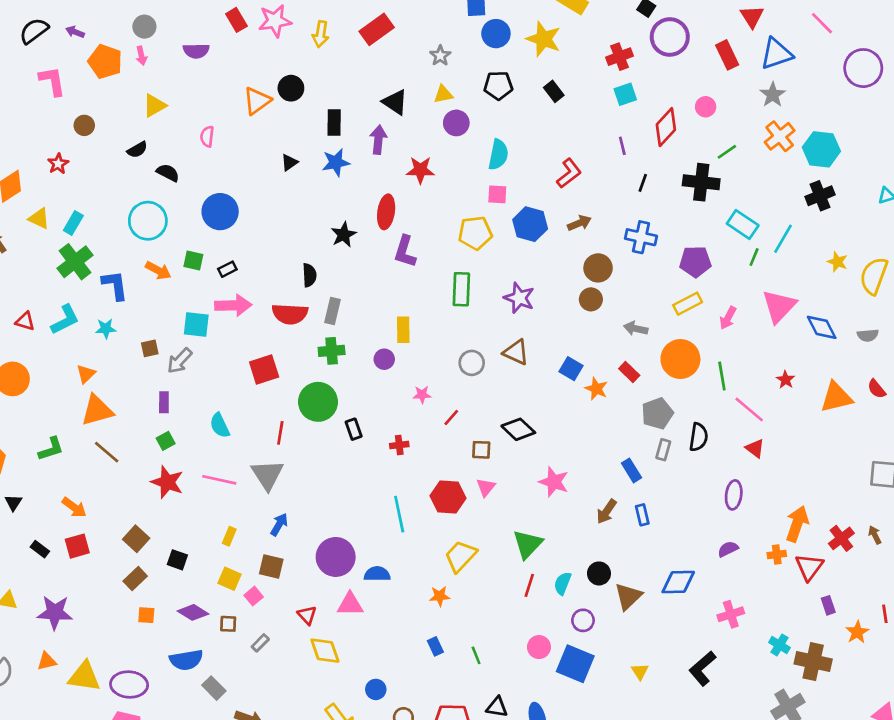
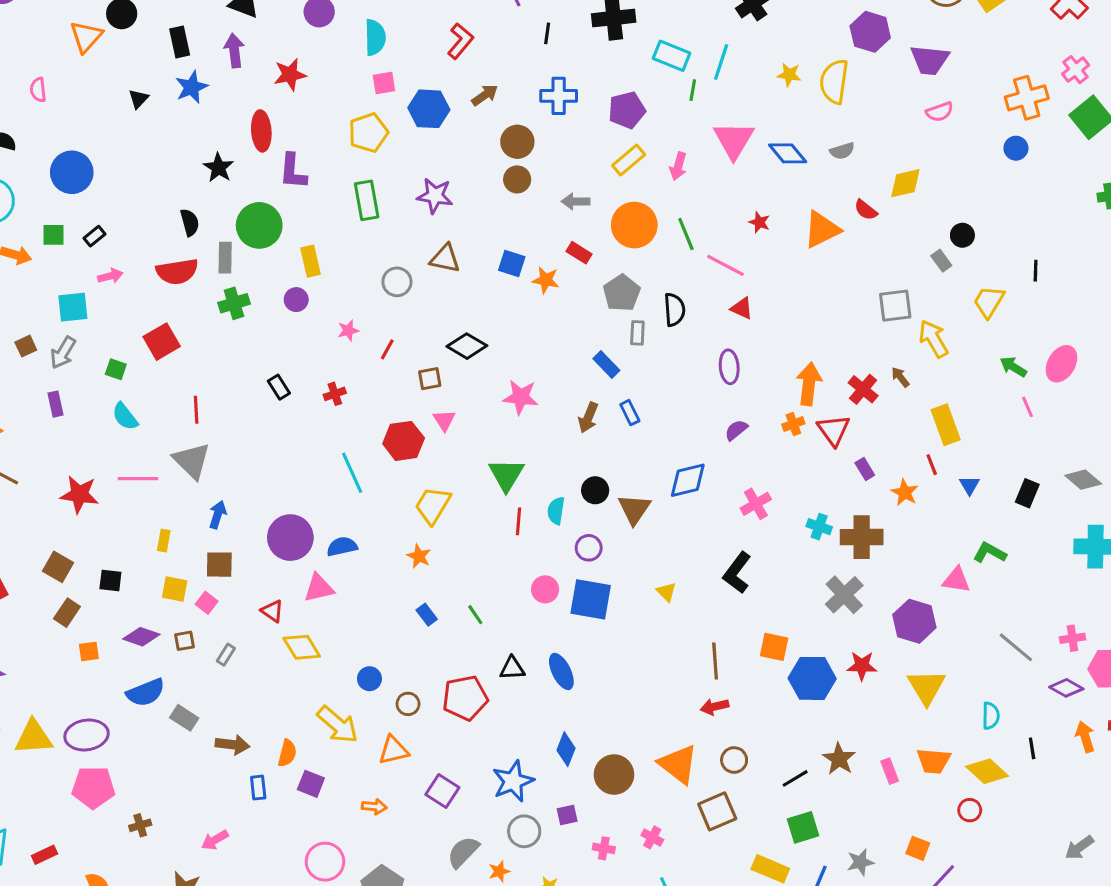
pink arrow: (233, 305) -> (110, 276), size x0.6
green circle: (318, 402) -> (259, 225), moved
green square: (166, 441) -> (116, 369), moved, turned -30
orange star: (440, 596) -> (419, 556), turned -30

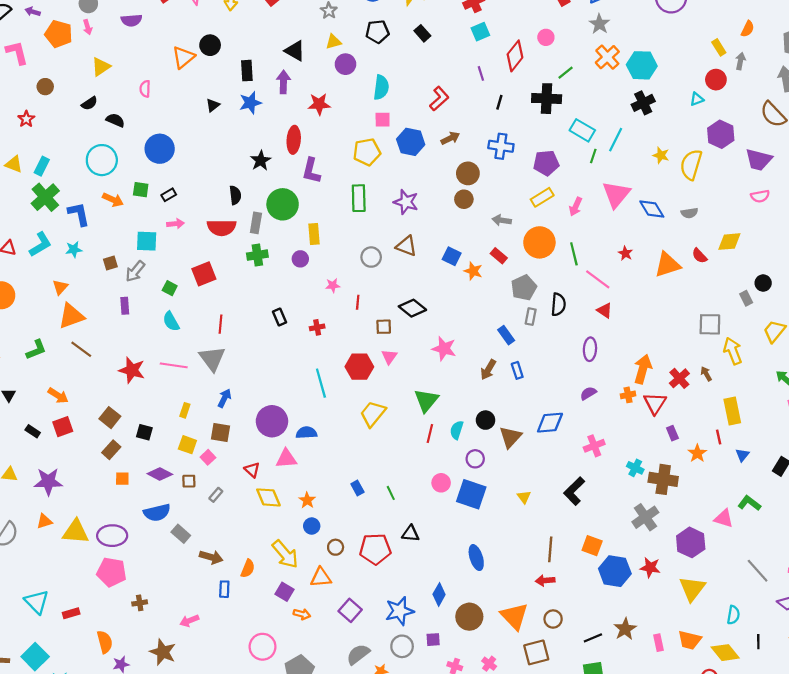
red line: (387, 349) -> (358, 302), turned -32
orange star: (419, 556) -> (307, 500), moved
blue ellipse: (561, 671) -> (476, 558), moved
purple square: (311, 784) -> (284, 592), moved

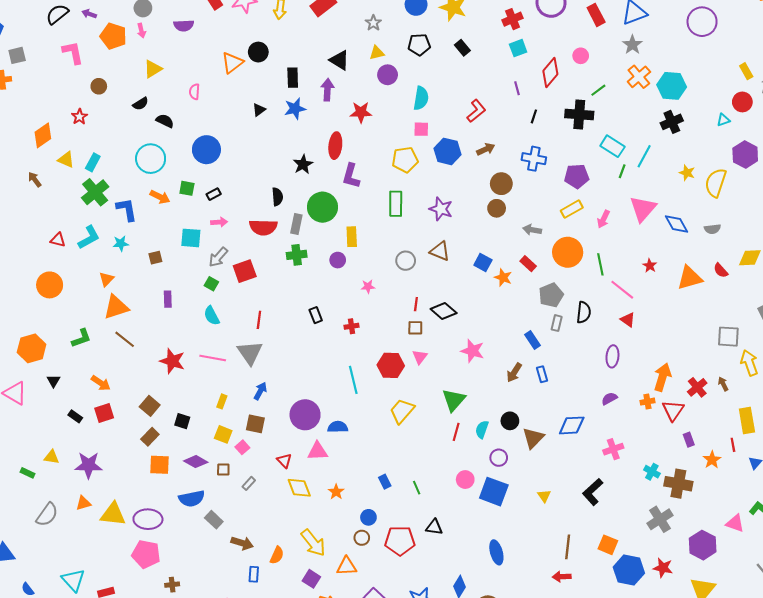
gray arrow: (135, 271) -> (218, 257), moved
red line: (358, 302) -> (416, 304), moved
orange square: (122, 479) -> (160, 465), size x1.5
blue circle: (312, 526) -> (368, 517), moved

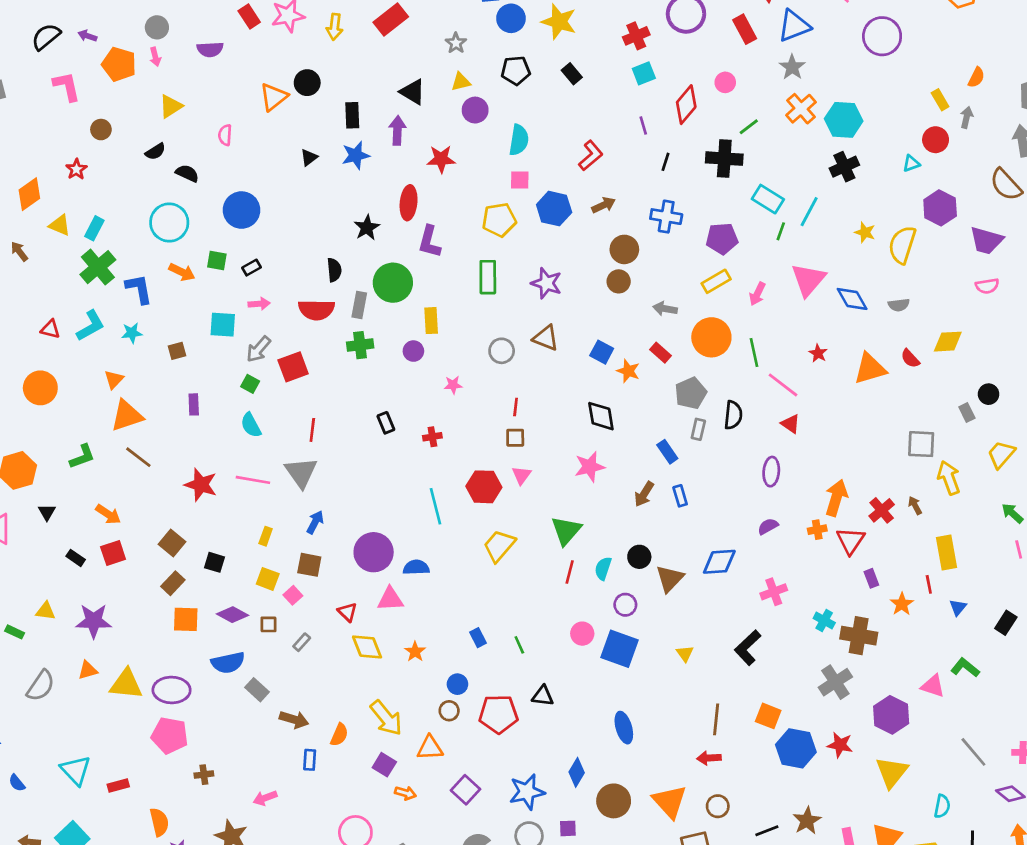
black diamond: (444, 311) -> (601, 416), moved, turned 40
pink star: (472, 351) -> (590, 467), turned -30

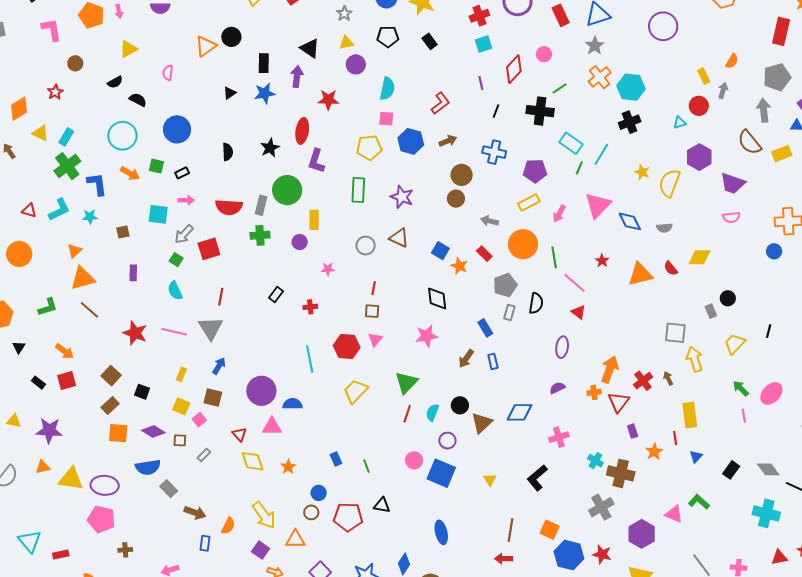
black semicircle: (334, 270) -> (228, 152), moved
black rectangle: (386, 423) -> (276, 295), turned 56

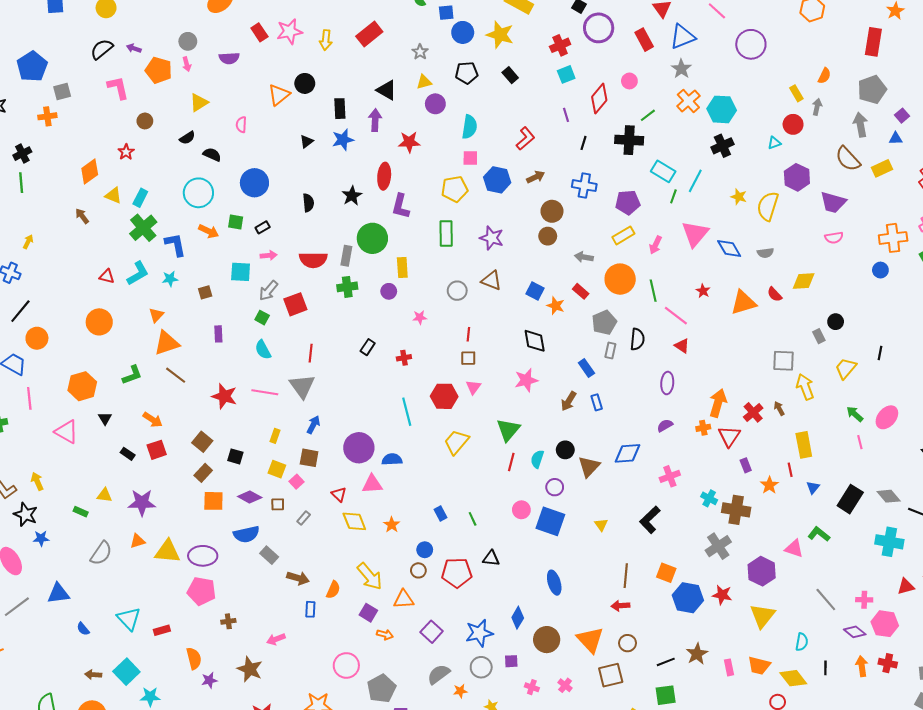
black rectangle: (731, 470) -> (850, 499), size x1.5

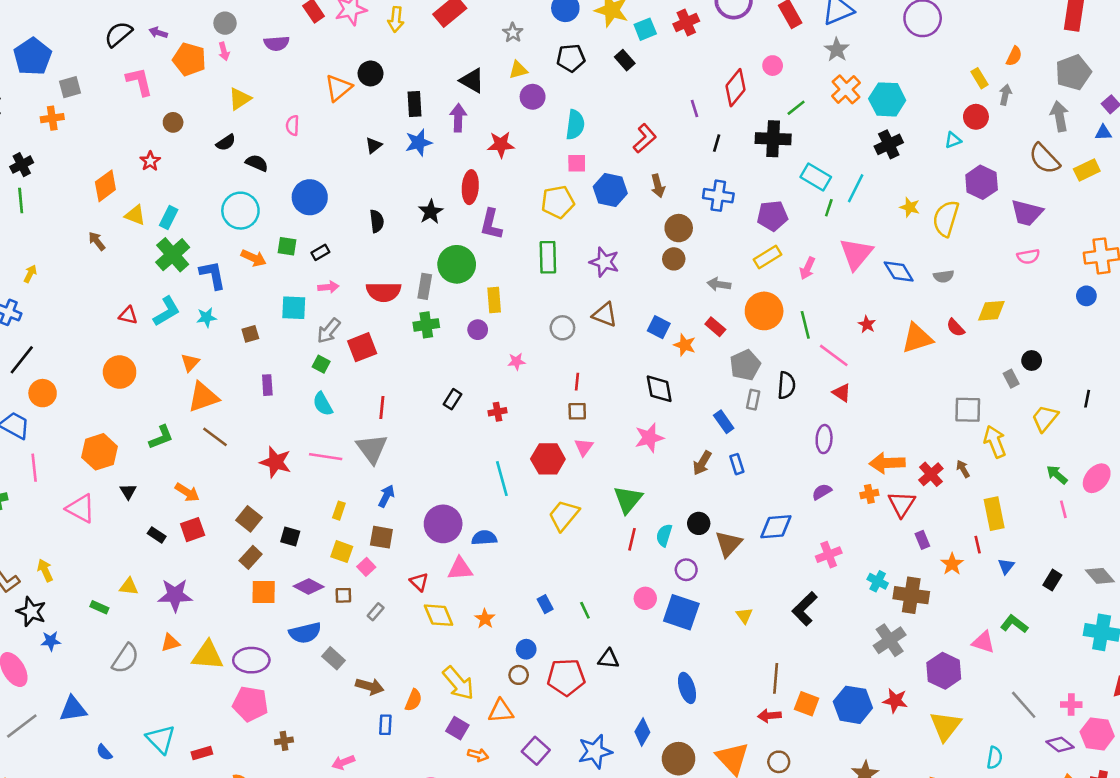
cyan square: (566, 74) -> (645, 29), moved
brown arrow: (536, 177) -> (658, 186), turned 102
orange arrow: (718, 403) -> (887, 463), turned -108
black rectangle: (850, 499) -> (1052, 580), size x0.6
orange square: (666, 573) -> (807, 704), moved

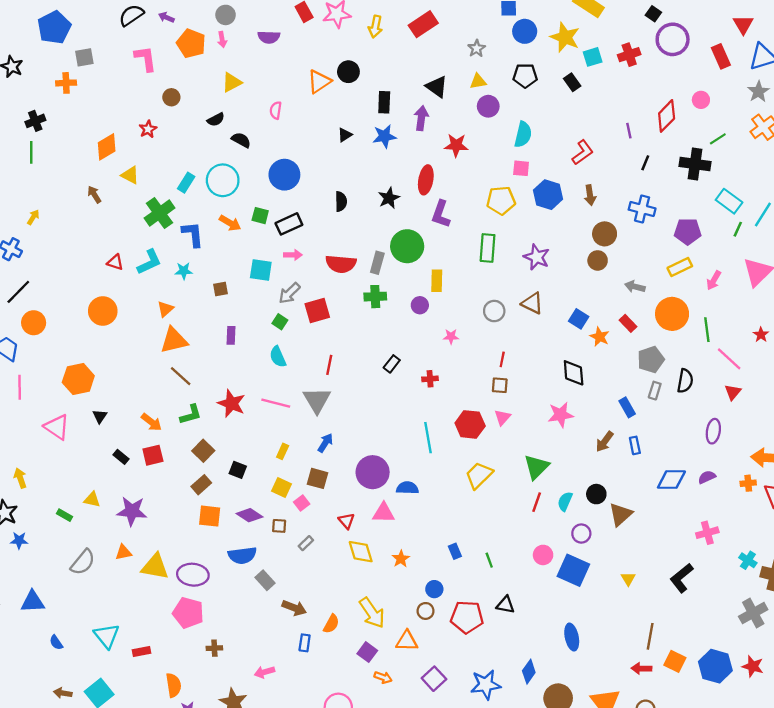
cyan rectangle: (169, 217) -> (186, 183), moved
black rectangle: (320, 252) -> (289, 224), size x1.6
red triangle: (842, 393) -> (733, 392), turned 30
green L-shape: (161, 437) -> (191, 414), moved
blue diamond: (776, 527) -> (671, 479), moved

